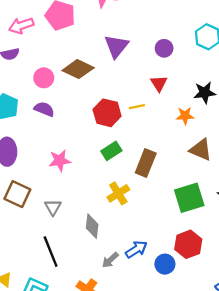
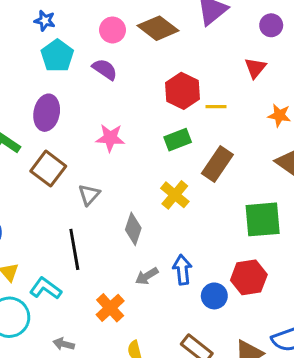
yellow line: (137, 107) -> (216, 107), moved
yellow cross: (118, 193) -> (175, 195), turned -30
blue arrow: (136, 249) -> (182, 270), turned -75

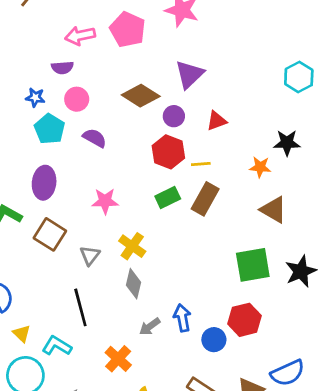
purple circle: (271, 25) -> (174, 116), moved
pink circle: (113, 30) -> (77, 99), moved
red triangle: (255, 68) -> (216, 121), moved, turned 35
brown rectangle: (217, 164) -> (205, 199), moved
yellow cross: (175, 195) -> (132, 246), moved

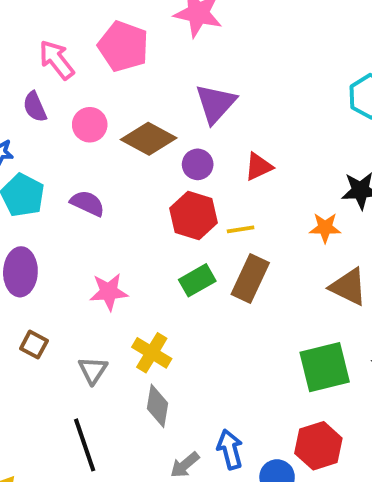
pink arrow: (80, 36) -> (57, 60), turned 68
purple semicircle: (62, 68) -> (35, 107), turned 75
pink circle: (77, 99) -> (90, 125), moved
brown square: (50, 234) -> (34, 345), size x0.6

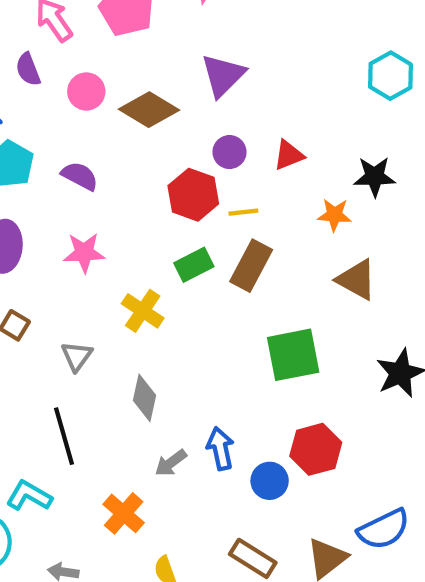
purple circle: (198, 164) -> (229, 152), moved
red triangle: (258, 167) -> (289, 155), moved
pink star: (109, 292) -> (84, 253), moved
yellow cross: (152, 353) -> (143, 311), moved
green square: (325, 367) -> (293, 355), moved

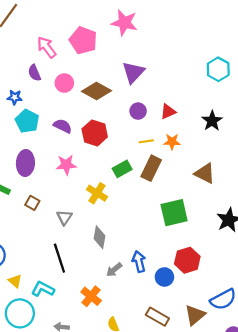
black star: (375, 177) -> (212, 121), turned -30
red hexagon: (193, 195) -> (95, 133), moved
orange star: (334, 215) -> (172, 142), moved

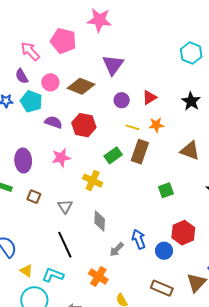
cyan pentagon: (27, 121) -> (31, 101), moved
yellow line: (146, 141) -> (132, 127), turned 32
green square: (174, 213) -> (166, 190), size x0.6

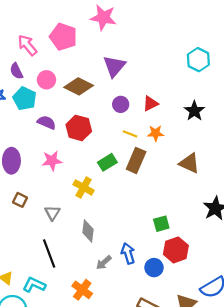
green square: (166, 190) -> (161, 224), moved

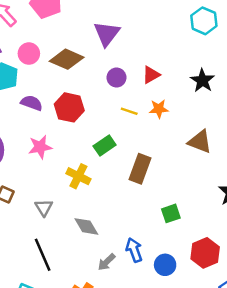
brown rectangle: (136, 160) -> (140, 169), moved
gray diamond: (88, 231) -> (86, 226), turned -35
red hexagon: (176, 250) -> (205, 253), moved

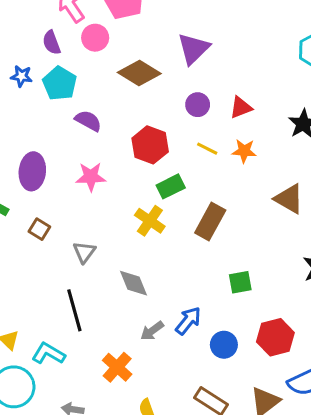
pink circle: (29, 54) -> (95, 38), moved
red hexagon: (69, 107) -> (150, 145), moved
yellow cross: (78, 176) -> (150, 221), moved
blue arrow: (134, 250) -> (188, 321), turned 50

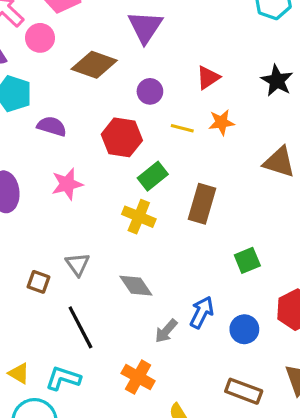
purple circle: (198, 105) -> (150, 91), moved
brown square: (39, 229) -> (38, 282), moved

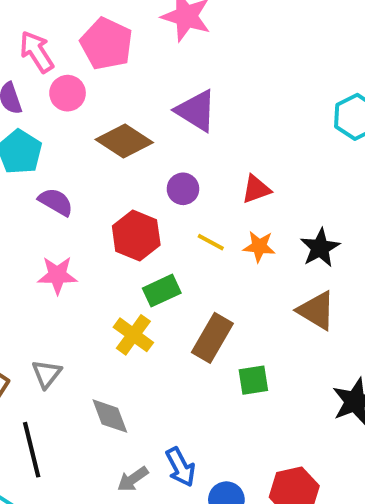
purple triangle: (145, 27) -> (196, 111), turned -45
black star: (277, 81) -> (320, 248), moved
green square: (247, 260) -> (253, 380), moved
blue arrow: (202, 312) -> (181, 467), turned 112

